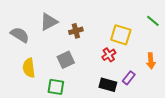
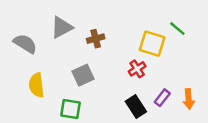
green line: (153, 21) -> (177, 29), moved
orange arrow: (151, 61) -> (189, 99), moved
black rectangle: (108, 85) -> (136, 107), turned 42

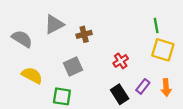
green line: (177, 29) -> (156, 25), turned 40
yellow square: (152, 44) -> (163, 50), moved
yellow semicircle: (36, 85) -> (32, 75), turned 125

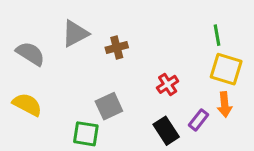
gray square: (73, 66) -> (109, 106), moved
yellow semicircle: (32, 75) -> (27, 105), moved
orange arrow: (166, 88) -> (225, 105), moved

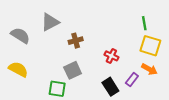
brown cross: (117, 47) -> (76, 41), moved
red cross: (168, 84) -> (111, 56), turned -32
orange arrow: (225, 105) -> (149, 69), turned -56

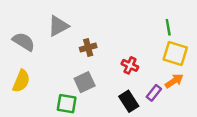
yellow semicircle: (18, 69) -> (21, 81), turned 84
orange arrow: (149, 69) -> (174, 81), turned -63

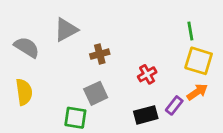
red cross: (130, 65) -> (147, 74), turned 35
yellow semicircle: (21, 81) -> (24, 92), turned -30
black rectangle: (129, 101) -> (146, 115), turned -72

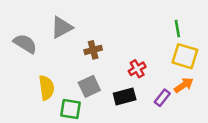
yellow semicircle: (24, 92) -> (47, 88), moved
black rectangle: (146, 115) -> (125, 96), moved

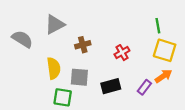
red cross: (137, 69) -> (122, 53), moved
gray square: (89, 86) -> (79, 77), turned 30
yellow semicircle: (47, 88) -> (54, 68), moved

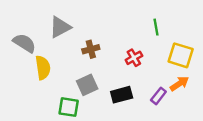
green line: (158, 26) -> (156, 27), moved
yellow semicircle: (54, 68) -> (43, 68), moved
gray square: (79, 77) -> (87, 85), turned -30

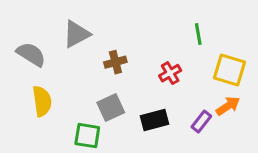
yellow semicircle: (43, 68) -> (42, 101), moved

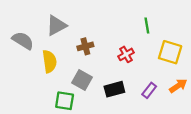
yellow semicircle: (42, 101) -> (50, 61), moved
orange arrow: (228, 106) -> (178, 86), moved
gray square: (111, 107) -> (82, 80), turned -36

